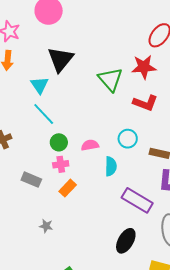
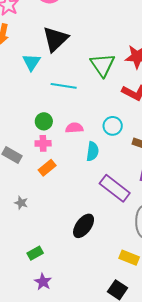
cyan line: (44, 114) -> (64, 86), moved, turned -45
black ellipse: (126, 241) -> (84, 226), moved

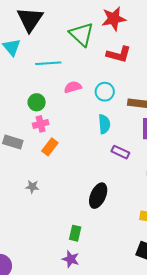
pink semicircle: (74, 128) -> (73, 87), moved
cyan semicircle: (93, 151) -> (104, 124), moved
purple rectangle: (115, 188) -> (120, 152), size x0.6
green rectangle: (35, 253) -> (75, 233), moved, turned -35

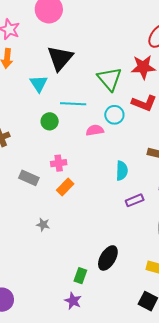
cyan circle: (105, 92) -> (114, 115), moved
green circle: (37, 102) -> (50, 121), moved
purple rectangle: (120, 152) -> (135, 200), turned -54
black ellipse: (98, 196) -> (108, 258), moved

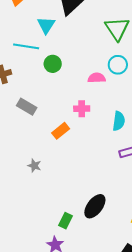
cyan line: (73, 104) -> (26, 46), moved
pink cross: (59, 163) -> (82, 109), moved
gray rectangle: (29, 178) -> (27, 107), moved

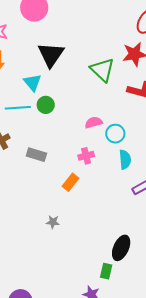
green circle: (53, 64) -> (46, 105), moved
cyan circle: (118, 65) -> (115, 134), moved
gray rectangle: (27, 107) -> (36, 155), moved
green rectangle: (65, 221) -> (106, 271), moved

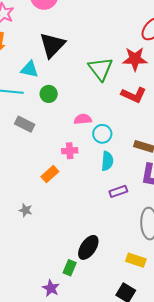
cyan triangle: (33, 82) -> (29, 69), turned -48
green circle: (46, 105) -> (49, 94), moved
gray rectangle: (36, 155) -> (25, 124), moved

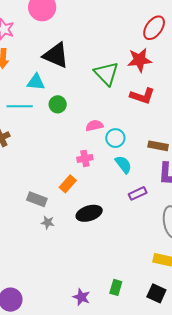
black triangle: (52, 45) -> (56, 55), turned -44
gray rectangle: (25, 124) -> (37, 199), moved
cyan semicircle: (107, 161) -> (123, 164), turned -36
black ellipse: (88, 247) -> (89, 213), moved, turned 45
green rectangle: (70, 268) -> (116, 287), moved

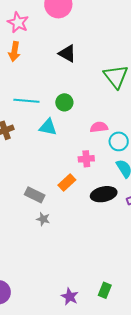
black triangle: (56, 55) -> (67, 53), size x0.7
cyan triangle: (36, 82) -> (48, 127), moved
black ellipse: (89, 213) -> (104, 194), moved

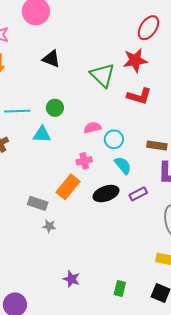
orange rectangle: (67, 182) -> (68, 187), size x1.4
purple star: (70, 297) -> (71, 279), moved

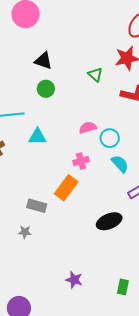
green triangle: (103, 75) -> (95, 75), size x0.6
green circle: (55, 108) -> (46, 89), moved
black ellipse: (106, 194) -> (109, 221), moved
gray star: (49, 226) -> (25, 232), moved

